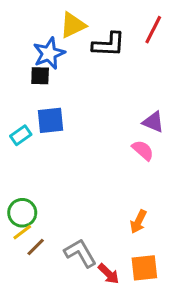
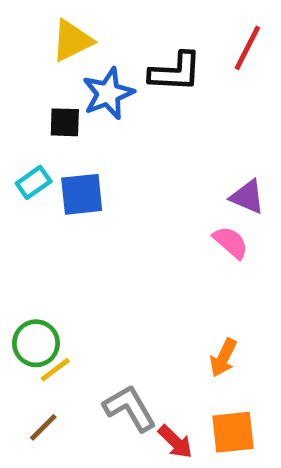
yellow triangle: (73, 25) -> (72, 41), moved
blue star: (49, 53) -> (108, 93), moved
cyan rectangle: (21, 135) -> (34, 182), moved
yellow line: (22, 232) -> (55, 370), moved
brown line: (36, 247) -> (43, 427), moved

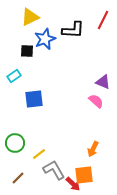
blue square: (82, 194) -> (34, 99), moved
yellow line: (55, 370) -> (39, 154), moved
orange square: (233, 432) -> (84, 175), moved

